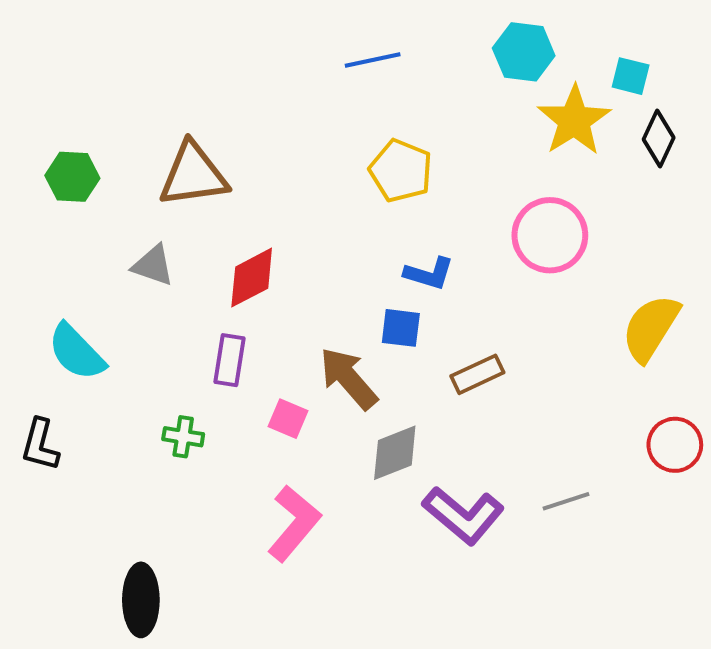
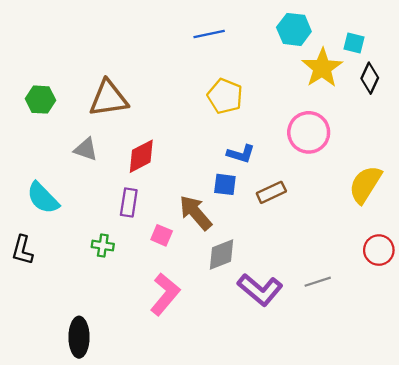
brown rectangle: (477, 374) -> (271, 192), moved

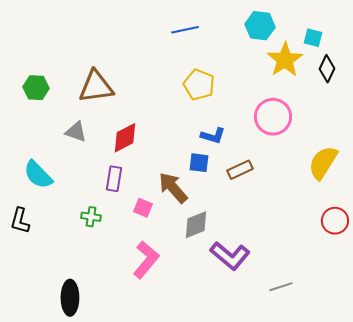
gray line: (318, 282) -> (281, 287), moved

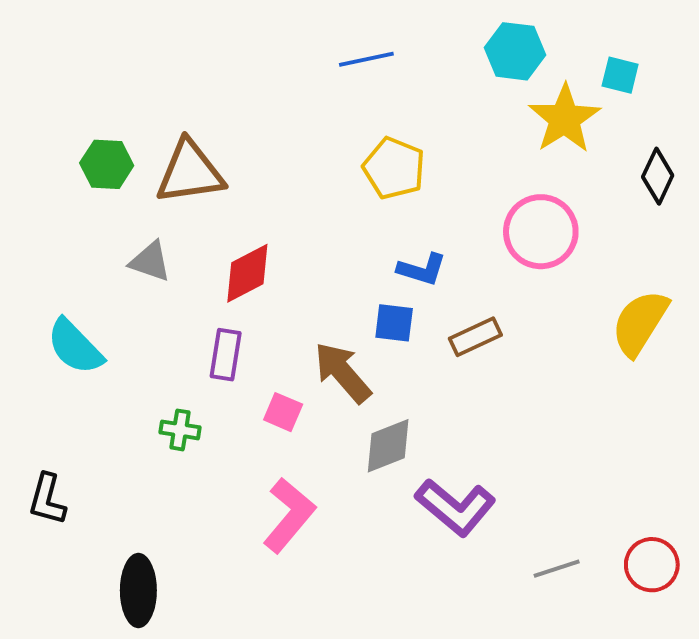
black diamond: (327, 69) -> (658, 176), moved
green hexagon: (36, 88) -> (107, 164), moved
black L-shape: (20, 221) -> (47, 499), moved
red circle: (335, 221) -> (652, 565), moved

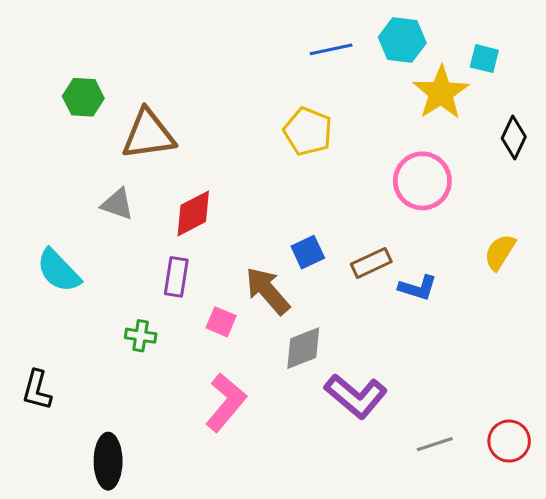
blue line: (366, 59) -> (331, 49), moved
green hexagon: (107, 164) -> (83, 97), moved
blue L-shape: (422, 269) -> (418, 288), moved
blue square: (394, 323) -> (308, 252), turned -32
yellow semicircle: (640, 323) -> (500, 252), size x0.7

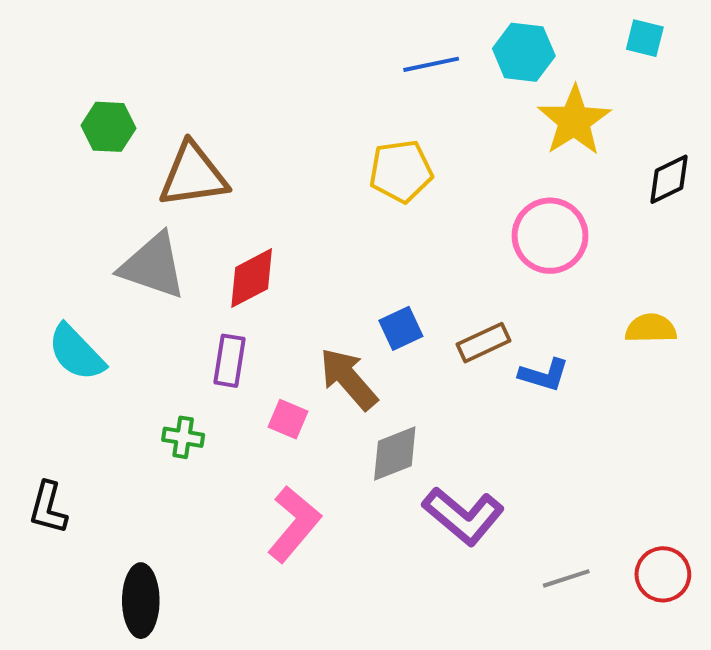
cyan square: (484, 59) -> (645, 38), moved
yellow pentagon: (308, 131) -> (401, 171), turned -30
black diamond: (514, 138) -> (669, 179), turned 39
gray triangle: (117, 204) -> (153, 266), size x1.6
yellow semicircle: (500, 252) -> (651, 328), turned 57

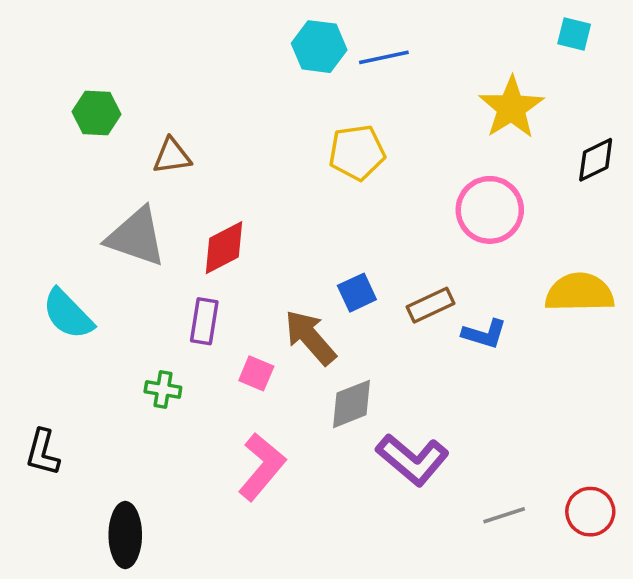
cyan hexagon: (524, 52) -> (319, 47), moved
brown triangle: (193, 175) -> (172, 156), size x0.6
yellow semicircle: (651, 328) -> (580, 293), size x1.5

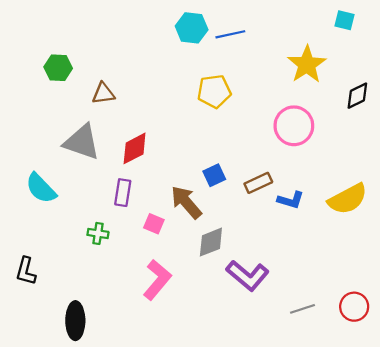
yellow semicircle: (580, 293) -> (348, 199), moved, turned 153

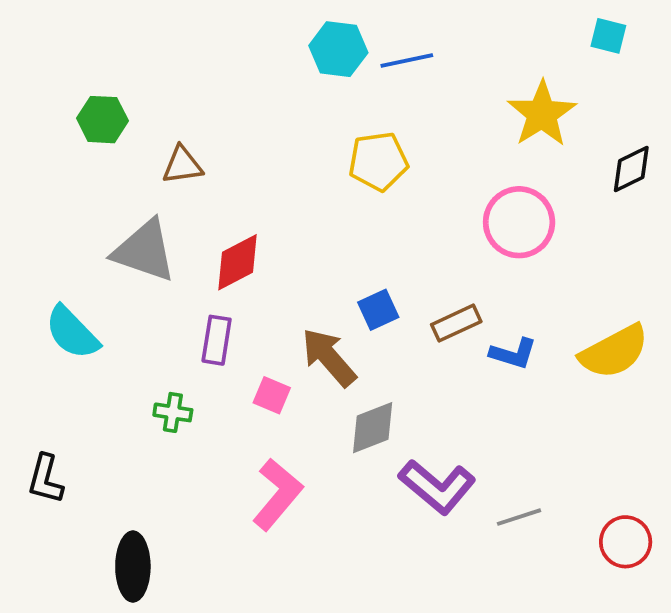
gray line: (302, 309) -> (519, 517), moved

